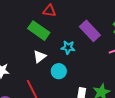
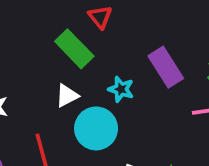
red triangle: (49, 11) -> (100, 17), turned 32
cyan circle: (59, 71) -> (96, 128), size x1.5

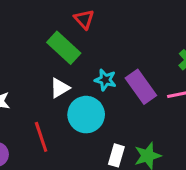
purple rectangle: (166, 67) -> (141, 87), moved

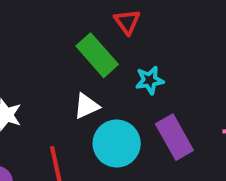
cyan star: (105, 80) -> (150, 80), moved, turned -30
purple rectangle: (141, 87) -> (174, 137), moved

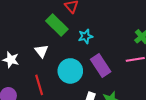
white triangle: (86, 106) -> (41, 51), moved, turned -40

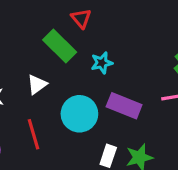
white triangle: (41, 51) -> (37, 84), turned 32
purple rectangle: (101, 65) -> (124, 106), turned -35

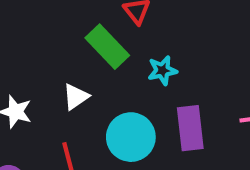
purple rectangle: (124, 106) -> (190, 128), turned 60

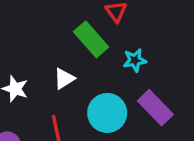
purple rectangle: (190, 128) -> (155, 108), turned -40

